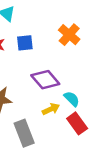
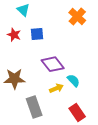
orange cross: (69, 35) -> (77, 17), moved
red rectangle: (77, 123) -> (77, 113), moved

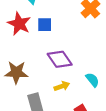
red star: (14, 35) -> (19, 24), size x1.5
cyan semicircle: (73, 80) -> (92, 80), moved

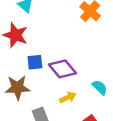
blue square: (45, 25) -> (35, 62), moved

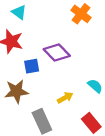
purple diamond: (62, 69) -> (57, 52), moved

